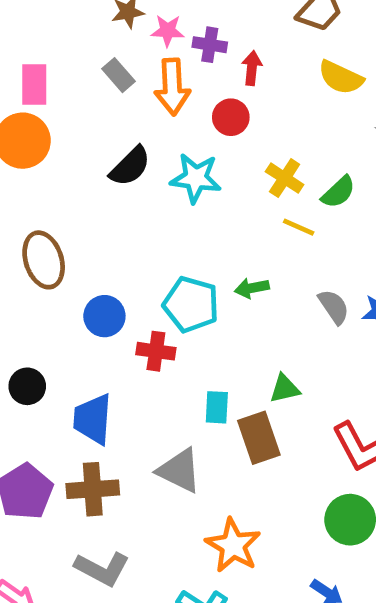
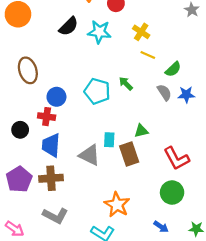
green semicircle: (338, 192) -> (173, 69), moved
green arrow: (252, 288) -> (126, 84), turned 56
red cross: (156, 351) -> (47, 117), moved
gray triangle: (179, 471) -> (89, 155), moved

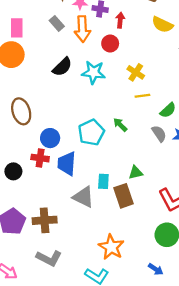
yellow line: (148, 55) -> (142, 96), turned -32
cyan pentagon: (97, 91) -> (91, 132), turned 30
blue trapezoid: (51, 145) -> (67, 164), moved

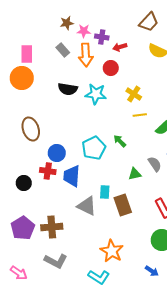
red arrow: (120, 20) -> (120, 47), turned -112
black semicircle: (62, 67) -> (68, 89), turned 54
gray semicircle: (159, 134) -> (155, 164), moved
green triangle: (136, 172) -> (135, 174), moved

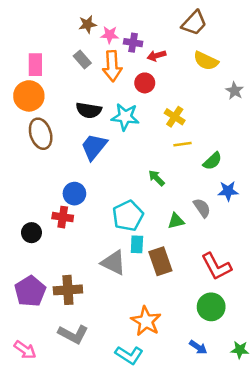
brown ellipse: (31, 129) -> (41, 134), moved
cyan pentagon: (94, 148) -> (128, 216), moved
blue trapezoid: (72, 176) -> (94, 147), moved, turned 35

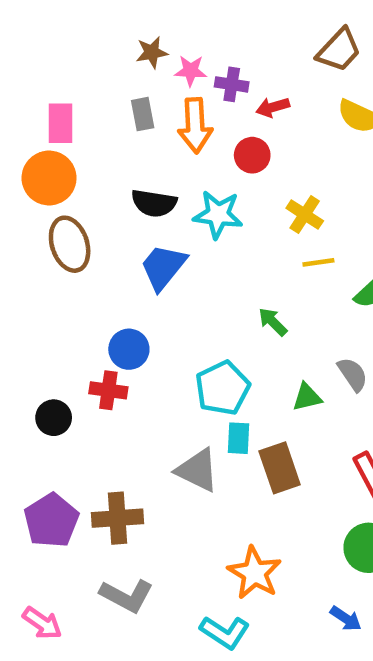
gray rectangle: (82, 59) -> (143, 114), turned 30

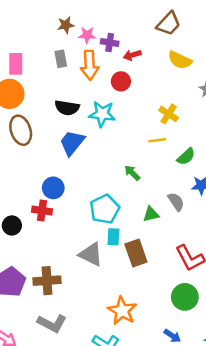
yellow cross: (305, 215) -> (169, 114), moved

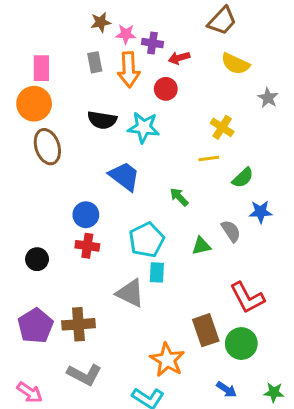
blue trapezoid: (72, 143) -> (124, 176), moved, turned 88
red cross: (42, 210) -> (87, 246), moved
brown rectangle: (136, 253) -> (206, 330), moved

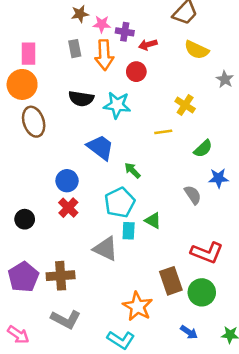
yellow line: (209, 158) -> (163, 132), moved
green arrow: (179, 197) -> (132, 170), moved
red cross: (87, 246) -> (68, 208), turned 36
green triangle: (201, 246) -> (153, 220), moved, turned 42
red L-shape: (247, 298) -> (207, 253), turned -40

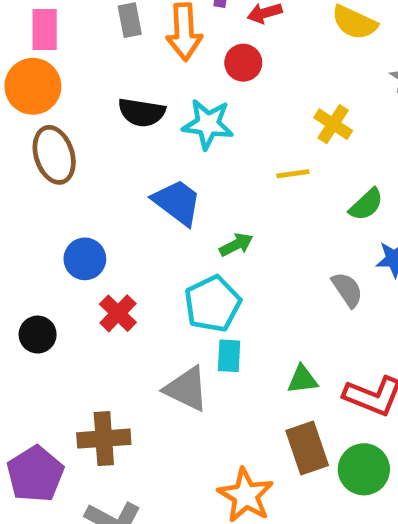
green arrow: (132, 170) -> (236, 245), turned 108
blue circle: (67, 181) -> (85, 259), moved
green triangle: (153, 220) -> (302, 379), moved, turned -36
purple pentagon: (23, 277) -> (35, 474), moved

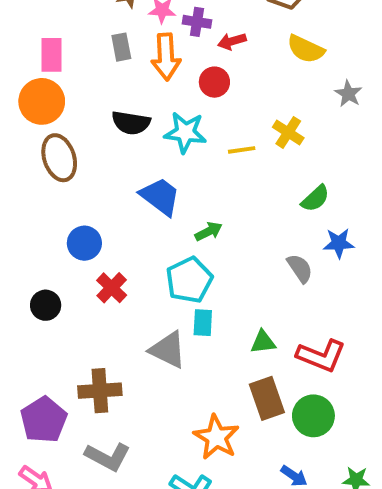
yellow line: (293, 174) -> (242, 150), moved

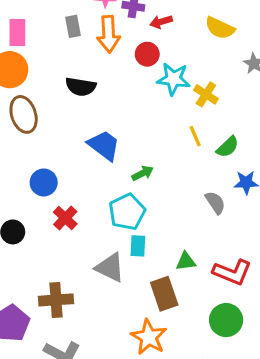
cyan star: (185, 132) -> (173, 79), moved
yellow line: (242, 150) -> (195, 136), moved, turned 75
brown rectangle: (267, 398) -> (164, 294), moved

